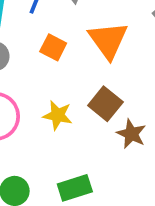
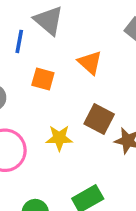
orange triangle: (108, 40) -> (90, 63), size x0.7

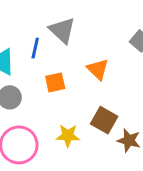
orange square: (43, 79) -> (55, 82), turned -30

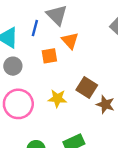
orange triangle: (98, 69) -> (70, 41), moved

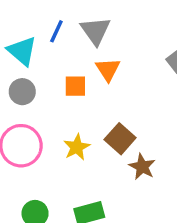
blue line: (35, 28) -> (56, 31), moved
yellow star: (57, 98) -> (77, 147), turned 30

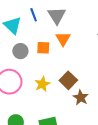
blue line: (56, 31) -> (34, 15), turned -48
gray circle: (22, 92) -> (20, 51), moved

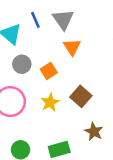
orange square: (43, 48) -> (49, 71), moved, turned -32
brown star: (81, 98) -> (94, 132), moved

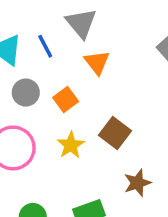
blue line: (35, 20) -> (45, 46), moved
brown star: (94, 132) -> (137, 183), turned 30

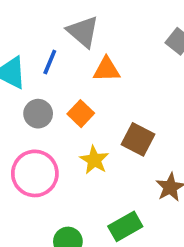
blue line: (45, 46) -> (50, 62), turned 60
orange triangle: (97, 62) -> (106, 69), turned -44

